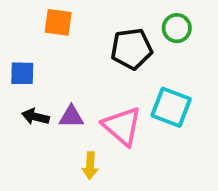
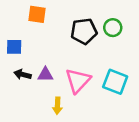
green circle: (177, 28) -> (113, 28), moved
cyan square: (171, 107) -> (115, 82), moved
pink triangle: (122, 126) -> (78, 81), turned 32

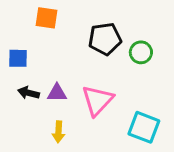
green circle: (113, 28) -> (141, 52), moved
cyan square: (115, 82) -> (144, 127), moved
yellow arrow: (57, 106) -> (58, 132), moved

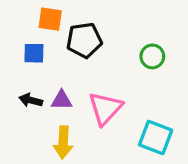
black pentagon: (105, 39) -> (84, 40), moved
blue square: (18, 58) -> (34, 53), moved
yellow arrow: (58, 132) -> (63, 142), size x1.4

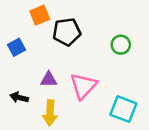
orange square: (50, 19) -> (40, 15), turned -30
blue square: (34, 53) -> (17, 47), moved, turned -30
black arrow: (31, 100) -> (19, 97), moved

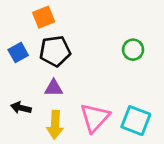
black pentagon: (67, 32) -> (55, 51), moved
pink triangle: (83, 86) -> (95, 118), moved

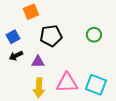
black pentagon: (55, 51) -> (51, 36), moved
black arrow: (21, 108) -> (16, 56), moved, turned -40
pink triangle: (95, 118) -> (67, 83), turned 45

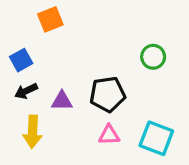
black pentagon: (51, 36) -> (107, 94), moved
pink triangle: (67, 83) -> (109, 135), size x0.6
yellow arrow: (39, 88) -> (33, 132), moved

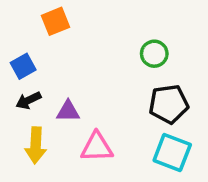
green circle: (153, 57) -> (154, 54), moved
black pentagon: (107, 94) -> (169, 104), moved
pink triangle: (109, 135) -> (97, 147), moved, size x1.4

